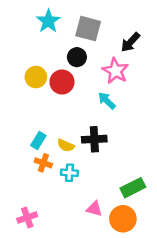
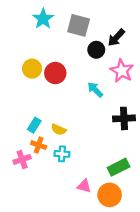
black circle: (77, 57) -> (96, 50), moved
pink star: (115, 71) -> (122, 71), moved
black cross: (94, 139) -> (124, 118), moved
pink cross: (27, 218) -> (22, 159), moved

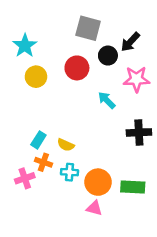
cyan star: (43, 19) -> (25, 46), moved
pink star: (122, 71) -> (136, 79), turned -30
red circle: (55, 73) -> (77, 68), moved
green rectangle: (118, 167) -> (133, 187), turned 30
orange circle: (110, 195) -> (98, 182), moved

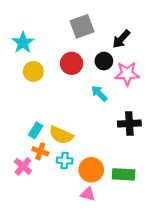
gray square: (88, 28) -> (82, 26), turned -35
black circle: (108, 56) -> (104, 61), moved
yellow semicircle: (66, 145) -> (61, 135), size x1.5
pink cross: (25, 178) -> (23, 166), turned -30

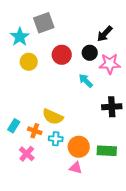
gray square: (82, 26) -> (44, 23), moved
cyan rectangle: (36, 130) -> (14, 126), moved
pink cross: (23, 166) -> (27, 154), moved

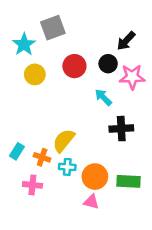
black cross: (112, 107) -> (121, 129), moved
yellow semicircle: (53, 117) -> (64, 141), turned 105
pink cross: (27, 154) -> (32, 185), turned -35

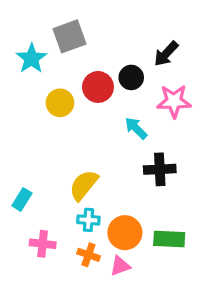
black circle: (108, 64) -> (131, 77), moved
yellow circle: (35, 74) -> (60, 103), moved
orange cross: (42, 157) -> (88, 255), moved
pink triangle: (91, 202) -> (120, 266), turned -35

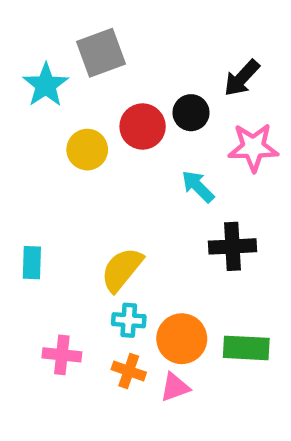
cyan rectangle: (22, 199) -> (32, 263), moved, turned -30

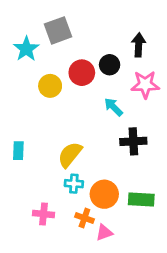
black arrow: (242, 78) -> (139, 45), turned 140
pink cross: (62, 355) -> (43, 214), moved
orange cross: (129, 371) -> (84, 218), moved
pink triangle: (175, 387) -> (104, 233), moved

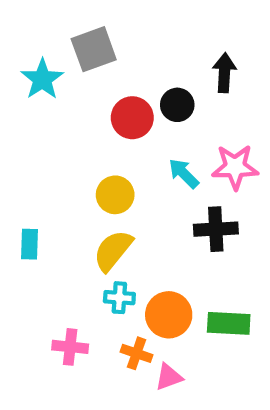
pink star: (145, 85) -> (235, 167), moved
yellow circle: (50, 86) -> (115, 195), moved

